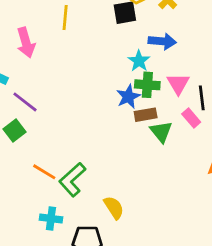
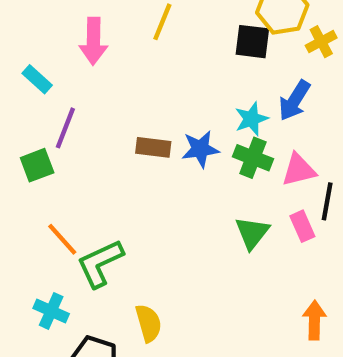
blue arrow: (162, 41) -> (294, 101), turned 100
pink triangle: (178, 84) -> (299, 170), turned 30
blue star: (128, 97) -> (200, 149), moved
purple line: (25, 102) -> (65, 128), turned 56
brown rectangle: (146, 115) -> (153, 147), moved

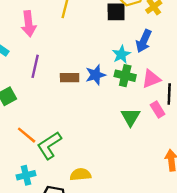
purple line: (65, 128) -> (35, 66), moved
cyan cross: (51, 311) -> (26, 175), turned -30
yellow semicircle: (149, 323) -> (80, 175), turned -72

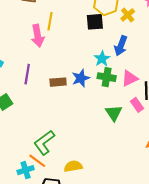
pink arrow: (29, 24) -> (38, 36), moved
orange line: (27, 135) -> (37, 161), moved

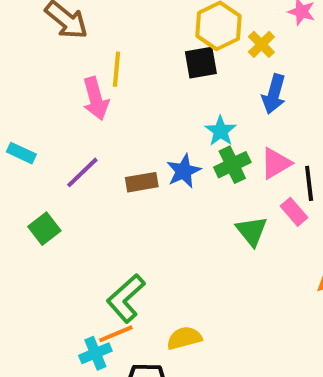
blue arrow: (121, 46) -> (274, 94), moved
purple line: (27, 74) -> (82, 172), turned 42
green cross: (107, 77) -> (232, 165), turned -30
orange line: (37, 161) -> (116, 334), turned -54

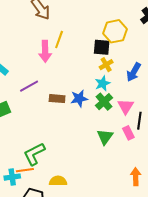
yellow cross: (261, 44) -> (106, 65), moved
pink triangle: (276, 163) -> (126, 106), turned -42
green cross: (232, 165) -> (104, 102), turned -30

